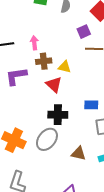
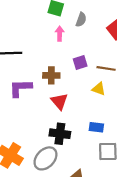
purple square: (84, 32) -> (80, 62), moved
pink arrow: (34, 43) -> (60, 34), moved
yellow triangle: (65, 67) -> (99, 89), moved

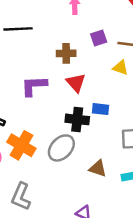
purple L-shape: (20, 88) -> (34, 86), moved
blue rectangle: (96, 127) -> (101, 109), moved

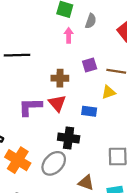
yellow triangle: (120, 68) -> (109, 92), turned -40
red triangle: (76, 83) -> (57, 103), moved
blue rectangle: (101, 109) -> (89, 111), moved

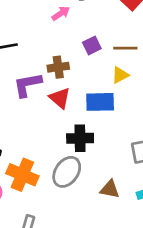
pink arrow: (69, 35) -> (61, 13), turned 64
purple L-shape: (30, 107) -> (27, 85), moved
blue rectangle: (89, 111) -> (100, 102), size x1.5

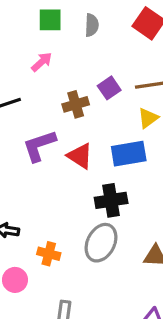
pink arrow: (61, 13) -> (42, 62), moved
brown cross: (58, 67) -> (76, 104), moved
orange cross: (22, 175) -> (49, 254), size x0.6

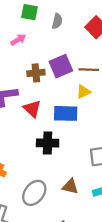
purple square: (109, 88) -> (61, 66), size x1.5
gray ellipse: (101, 243) -> (34, 193), moved

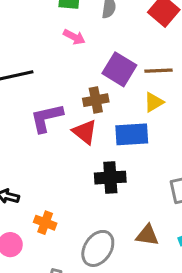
pink arrow: (18, 40) -> (74, 37), moved, turned 64
purple square: (61, 66) -> (119, 69), turned -30
brown cross: (36, 73) -> (96, 100), moved

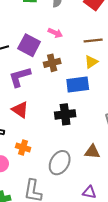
pink arrow: (74, 37) -> (55, 33), moved
purple square: (119, 69) -> (29, 45), moved
red triangle: (85, 132) -> (20, 110), moved

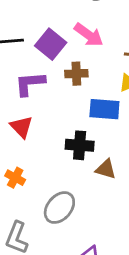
pink arrow: (55, 33) -> (89, 35), size x1.5
brown triangle: (92, 152) -> (106, 169), moved

